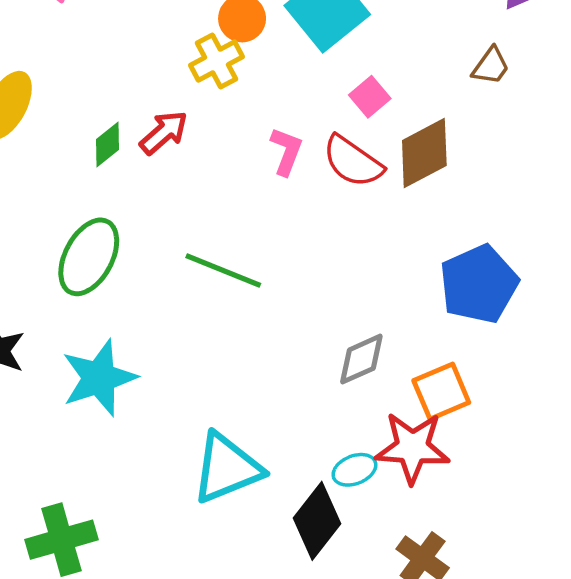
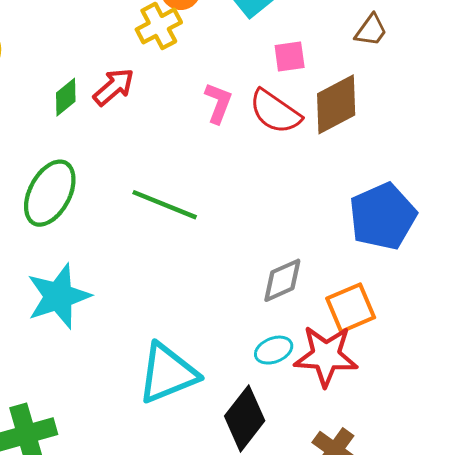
brown trapezoid: (491, 66) -> (371, 30), moved
pink square: (370, 97) -> (290, 56), turned 32
cyan ellipse: (354, 470) -> (274, 350), moved

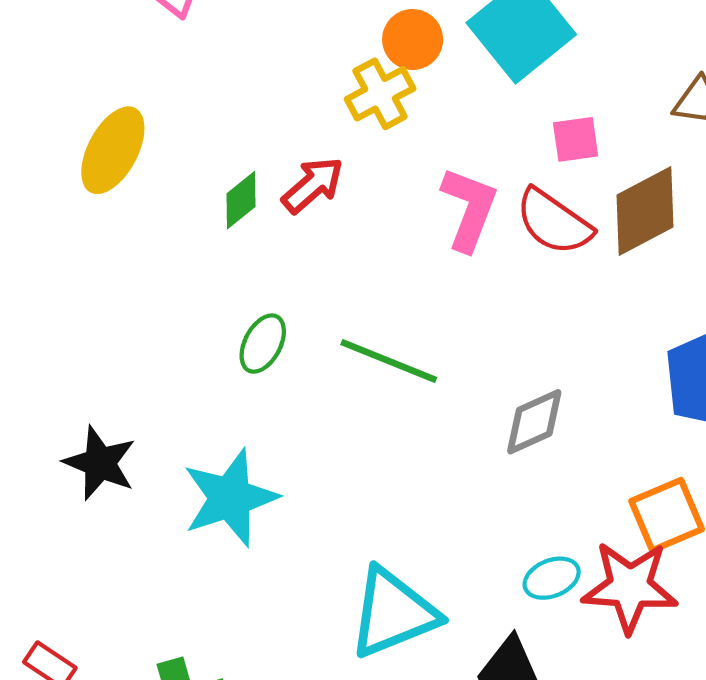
pink L-shape: (218, 103) -> (469, 209), size x1.4
green ellipse: (50, 193) -> (263, 344), moved, size x0.6
gray diamond: (282, 280) -> (534, 422), moved

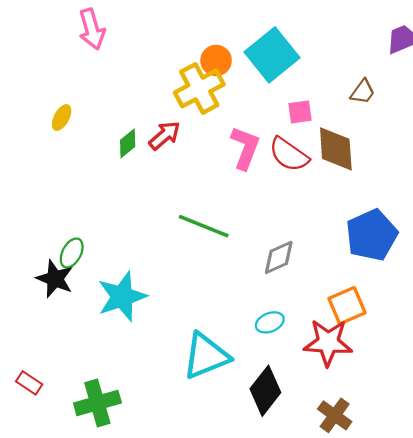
yellow cross: (380, 94) -> (199, 88), size x1.4
yellow ellipse: (113, 150) -> (62, 118), size x0.6
brown diamond: (645, 211) -> (336, 149), turned -66
green ellipse: (263, 344) -> (72, 253), moved
cyan ellipse: (552, 578) -> (270, 322), moved

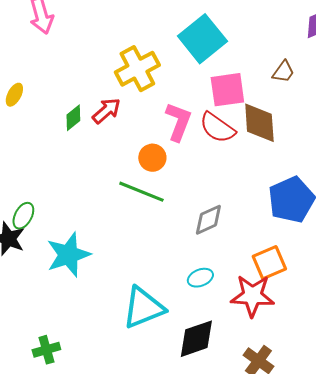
orange circle: (216, 60) -> (152, 158), moved
pink square: (300, 112) -> (227, 90), size x1.6
black diamond: (265, 391) -> (196, 339), turned 33
green cross: (97, 403) -> (46, 350), size x0.7

